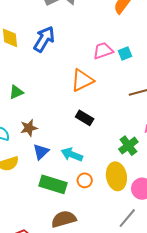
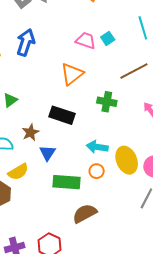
pink trapezoid: (103, 51) -> (86, 41), turned 50
black rectangle: (85, 118) -> (62, 115), moved, size x1.4
green cross: (128, 146) -> (107, 102), moved, turned -30
cyan arrow: (72, 155) -> (97, 147), moved

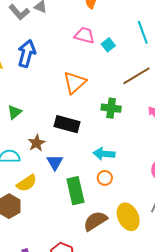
pink trapezoid: (86, 41) -> (85, 35), moved
yellow ellipse: (127, 160) -> (128, 217), moved
green rectangle: (66, 182) -> (75, 191), turned 76

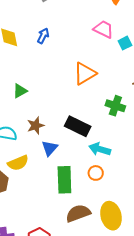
blue arrow: (27, 54) -> (43, 36), size x0.6
black rectangle: (67, 124) -> (78, 126), moved

